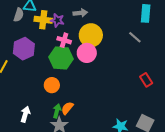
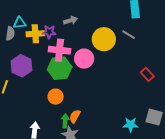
yellow circle: (91, 35) -> (104, 39), moved
pink cross: (64, 40) -> (59, 50), size x1.5

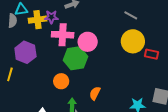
yellow circle: (104, 39) -> (133, 41), moved
green hexagon: (60, 68) -> (76, 58), moved
red rectangle: (147, 74) -> (152, 54), turned -32
orange semicircle: (75, 116) -> (95, 93), moved

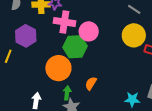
orange circle: (61, 81) -> (58, 68), size x1.6

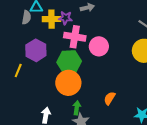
green hexagon: (75, 47) -> (69, 62), moved
orange semicircle: (91, 83) -> (110, 98), moved

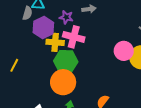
yellow cross: (51, 19) -> (55, 42), moved
pink circle: (99, 46) -> (124, 51), moved
purple hexagon: (36, 50) -> (43, 27), moved

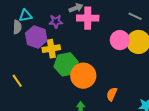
pink cross: (74, 37) -> (88, 18), moved
yellow line: (14, 65) -> (17, 81), turned -48
orange circle: (63, 82) -> (83, 76), moved

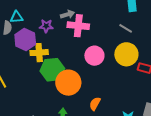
pink circle: (120, 40) -> (94, 56), moved

